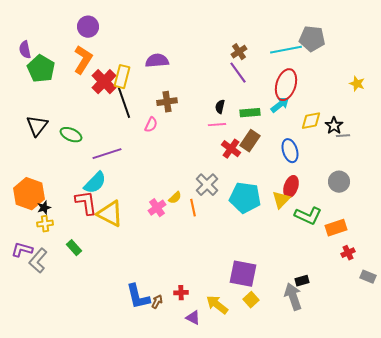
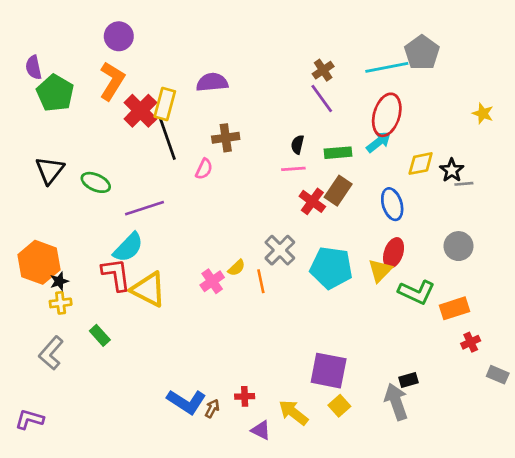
gray pentagon: (312, 39) -> (422, 53), turned 30
purple L-shape: (22, 250) -> (29, 419), moved
blue L-shape: (138, 297) -> (186, 402), turned -44

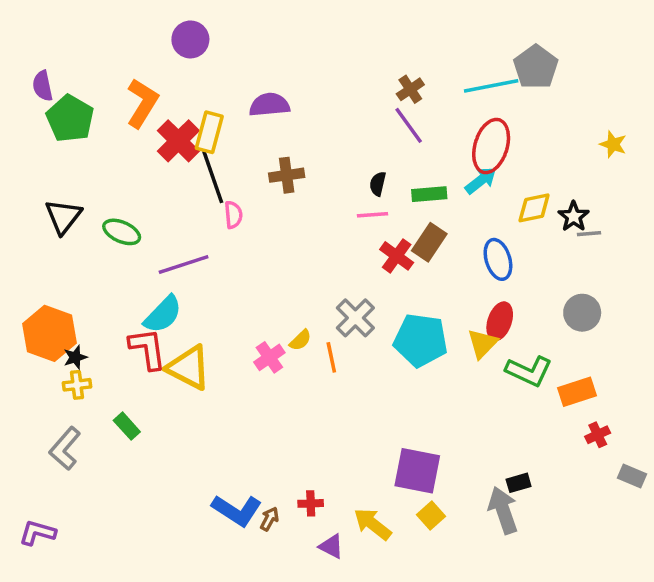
purple circle: (119, 36) -> (190, 39), moved
pink semicircle: (204, 169) -> (233, 215), moved, turned -30

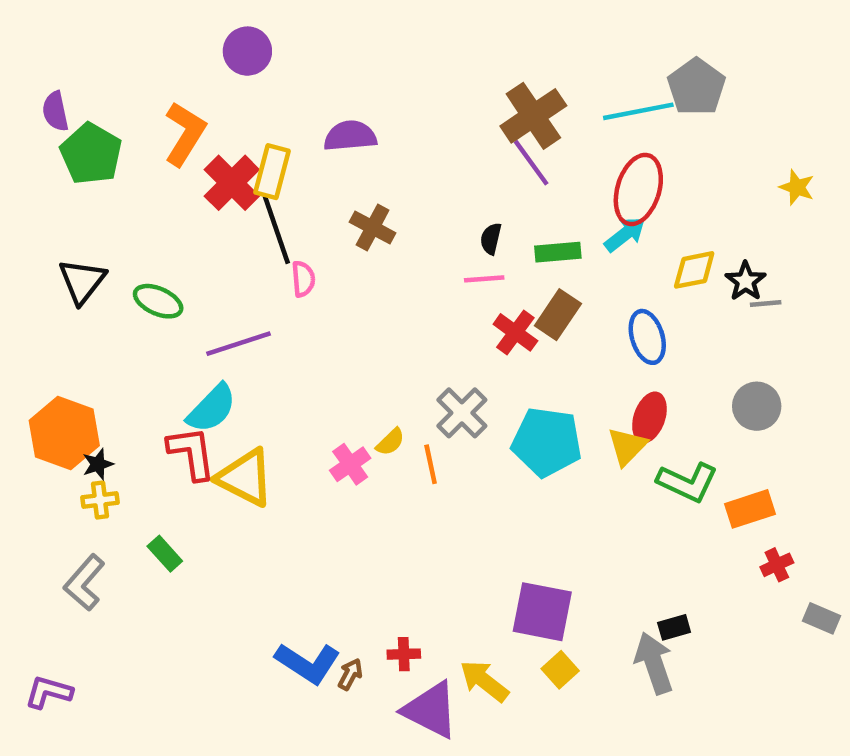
brown cross: (410, 89) -> (533, 116), size x1.8
brown cross: (287, 175) -> (373, 228), turned 36
purple triangle: (331, 546) -> (431, 710), size x1.8

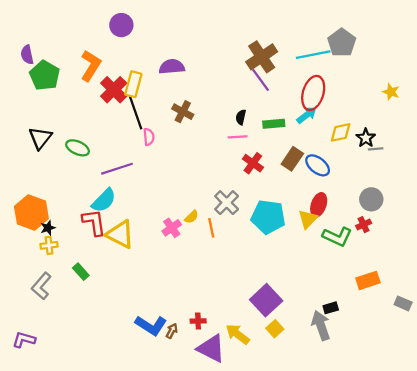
brown rectangle: (558, 315) -> (292, 159), moved
blue ellipse: (647, 337) -> (318, 165), turned -35
orange rectangle: (750, 509) -> (368, 280), moved
red cross: (777, 565) -> (364, 225), moved
purple square: (542, 612) -> (266, 300), turned 36

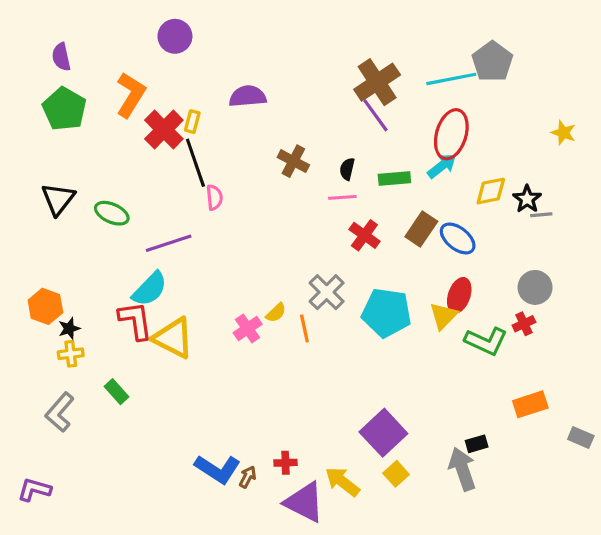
purple semicircle: (27, 55) -> (61, 57), moved
yellow rectangle: (133, 84) -> (192, 122), size x0.6
brown cross: (183, 112) -> (293, 161), moved
orange hexagon: (31, 212) -> (45, 306), size x0.7

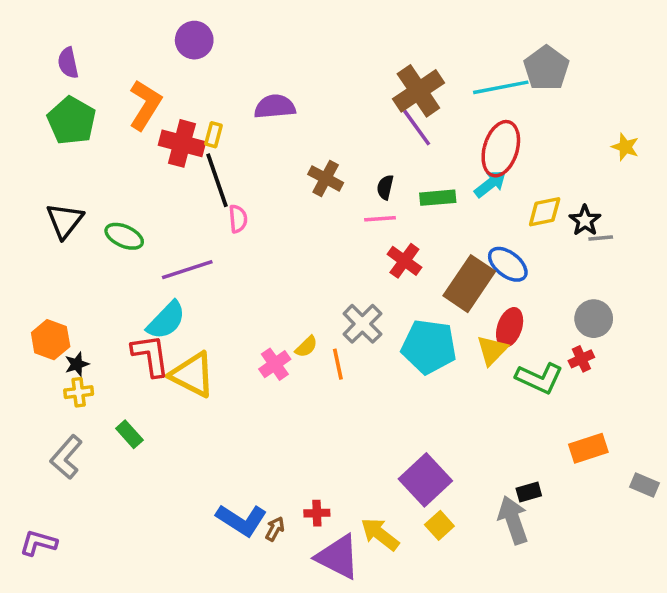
red cross: (164, 130) -> (182, 143), turned -30
brown rectangle: (421, 229) -> (469, 284), moved, size x1.4

